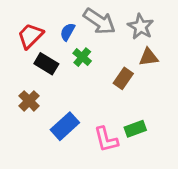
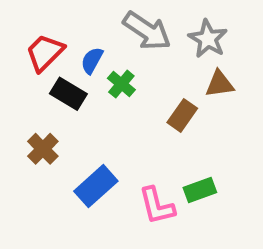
blue semicircle: (68, 32) -> (92, 60), moved

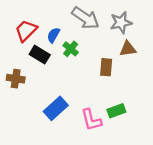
gray star: (208, 39) -> (121, 23), turned 30
brown rectangle: (182, 115) -> (106, 67), turned -30
brown cross: (43, 149) -> (16, 79), moved, turned -36

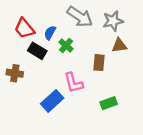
red trapezoid: (26, 31) -> (24, 28), turned -85
pink L-shape: (91, 120) -> (73, 83), moved

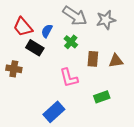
green cross: (66, 45) -> (71, 42), moved
brown triangle: (119, 45) -> (116, 61), moved
blue rectangle: (52, 101) -> (54, 112), moved

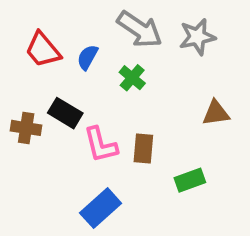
black rectangle: (35, 48) -> (65, 113), moved
brown rectangle: (93, 59) -> (143, 148), moved
pink L-shape: (69, 78) -> (101, 145), moved

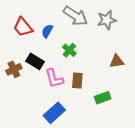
green cross: (132, 78) -> (69, 50), moved
brown cross: (26, 128) -> (14, 69), turned -35

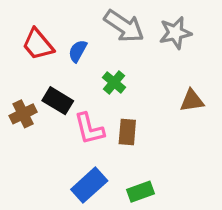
green rectangle: (103, 98) -> (141, 192), moved

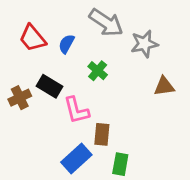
gray star: (175, 33) -> (144, 44), moved
brown rectangle: (127, 132) -> (102, 134), moved
green rectangle: (141, 192) -> (120, 164), turned -60

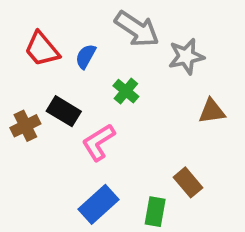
pink L-shape: (76, 110) -> (98, 142), turned 72
brown rectangle: (102, 134) -> (188, 182), moved, turned -45

